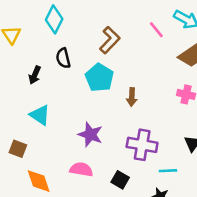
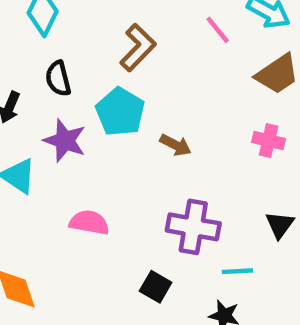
brown arrow: (132, 97) -> (176, 145), turned -66
purple star: (90, 135) -> (65, 141), moved
pink semicircle: (81, 169) -> (89, 222), moved

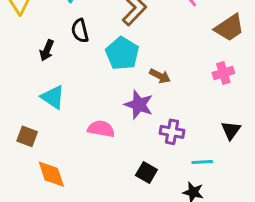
purple star: (65, 141) -> (139, 105), moved
pink cross: (269, 141) -> (223, 73), turned -30
purple cross: (193, 227) -> (172, 132), size x0.7

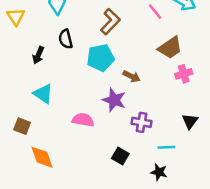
brown trapezoid: (229, 28) -> (170, 48), moved
cyan pentagon: (122, 53) -> (100, 58), turned 30

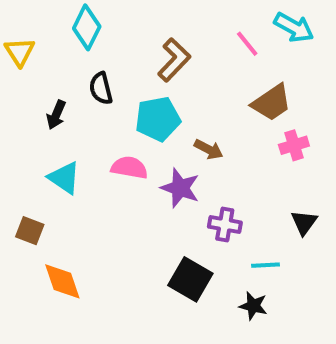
pink semicircle: (83, 120) -> (129, 168), moved
black square: (120, 156) -> (190, 279), size x1.5

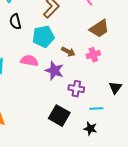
pink cross: (294, 145) -> (93, 55), moved

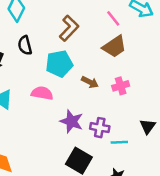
brown trapezoid: (99, 29) -> (114, 47), moved
purple star: (54, 71) -> (72, 121), moved
cyan line: (96, 109) -> (119, 142), moved

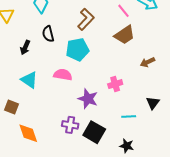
brown arrow: (90, 82) -> (148, 62), moved, turned 128
pink cross: (121, 86) -> (115, 84), moved
purple cross: (100, 128) -> (70, 125), moved

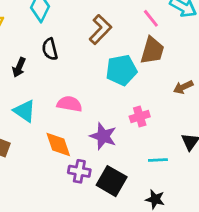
brown trapezoid: (125, 35) -> (152, 51), turned -40
cyan pentagon: (77, 50) -> (121, 70), moved
orange diamond: (28, 133) -> (58, 145), moved

